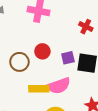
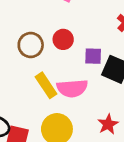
yellow rectangle: (39, 89) -> (46, 85), turned 42

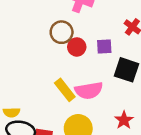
brown circle: (31, 45) -> (62, 32), moved
purple square: (93, 56) -> (104, 47), moved

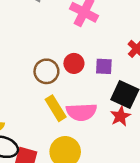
brown circle: (62, 32) -> (46, 71), moved
red star: (124, 120) -> (120, 116), moved

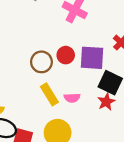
purple square: (104, 66) -> (92, 58), size x1.6
pink semicircle: (81, 112) -> (72, 98), size x0.6

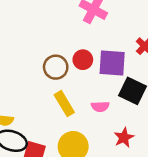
pink semicircle: (72, 98) -> (100, 107), moved
red star: (106, 102) -> (124, 138), moved

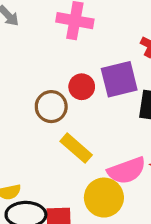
pink semicircle: (100, 107) -> (127, 170), moved, size x1.6

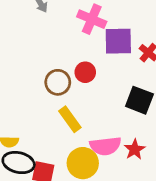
purple square: (119, 79) -> (118, 41), moved

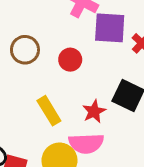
brown circle: (58, 82) -> (25, 50), moved
red star: (135, 149) -> (94, 111), moved

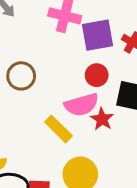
red circle: (70, 60) -> (97, 75), moved
pink semicircle: (86, 143) -> (81, 105), moved

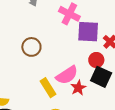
red circle: (97, 75) -> (96, 60), moved
pink semicircle: (81, 105) -> (67, 75), turned -30

